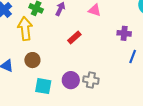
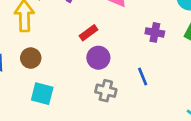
blue line: (133, 57) -> (143, 77), moved, turned -48
purple circle: (71, 80) -> (98, 58), moved

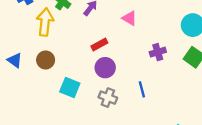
purple cross: (155, 32) -> (158, 52), turned -35
cyan square: (42, 94) -> (70, 88), moved

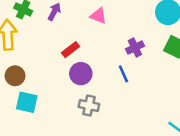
cyan square: (70, 88) -> (27, 102), moved
blue line: (142, 89) -> (123, 74), moved

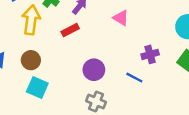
red rectangle: (70, 50) -> (70, 30), moved
blue line: (123, 74) -> (134, 78), turned -49

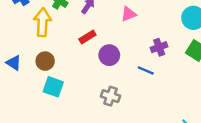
pink triangle: (121, 18) -> (129, 14), turned -49
red rectangle: (70, 30) -> (87, 37), moved
purple circle: (94, 70) -> (109, 55), moved

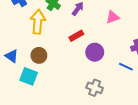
cyan square: (53, 87) -> (29, 76), moved

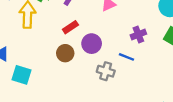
brown circle: (39, 55) -> (65, 53), moved
gray cross: (95, 88) -> (106, 71), moved

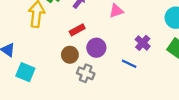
purple cross: (138, 35) -> (143, 43), turned -32
gray cross: (106, 71) -> (86, 73), moved

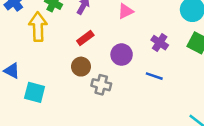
purple circle: (96, 48) -> (122, 55), moved
blue line: (129, 64) -> (154, 76), moved

